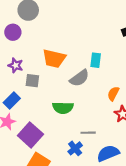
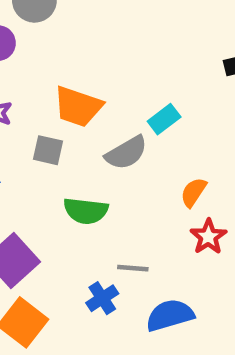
cyan rectangle: (96, 60) -> (164, 119), turned 40
gray square: (32, 81) -> (48, 150), moved

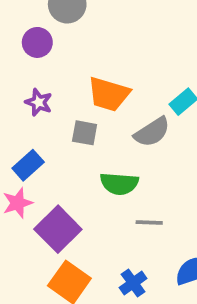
gray line: (133, 268) -> (149, 222), moved
blue cross: (102, 298) -> (133, 283), moved

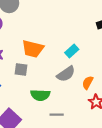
gray semicircle: (152, 132) -> (66, 74), moved

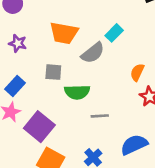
gray square: (21, 69) -> (53, 72), moved
gray semicircle: (66, 74) -> (93, 53), moved

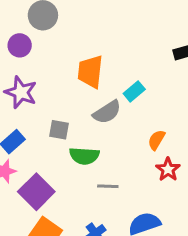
orange trapezoid: (64, 33) -> (90, 72), moved, turned 80
purple star: (18, 43) -> (21, 92), size x1.5

